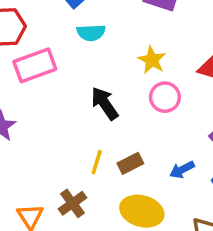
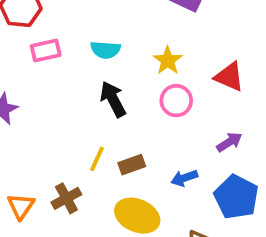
cyan semicircle: (91, 33) -> (105, 50), moved
pink rectangle: (35, 65) -> (46, 51), size x0.7

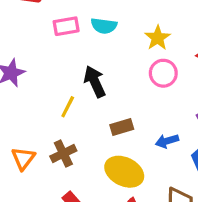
pink rectangle: (46, 51) -> (66, 26), moved
black arrow: (113, 99) -> (95, 82), moved
yellow line: (97, 159) -> (68, 107), moved

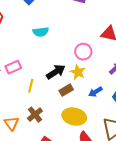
pink rectangle: (66, 26) -> (13, 67), moved
yellow star: (158, 38) -> (78, 72), moved
black arrow: (95, 82) -> (56, 72), moved, turned 96

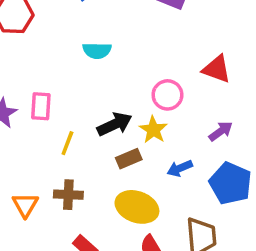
pink rectangle: (13, 67) -> (41, 106), turned -70
brown cross: (35, 115) -> (68, 195), turned 35

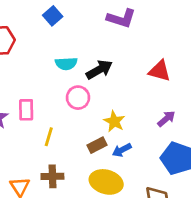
pink circle: (167, 95) -> (78, 98), moved
black arrow: (115, 124) -> (99, 70), moved
blue arrow: (180, 168) -> (122, 150), moved

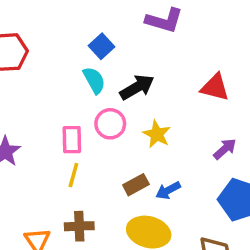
blue square: (53, 16) -> (102, 46), moved
cyan semicircle: (66, 64) -> (94, 80), turned -115
pink rectangle: (26, 110) -> (72, 140), moved
yellow star: (114, 121) -> (157, 134), moved

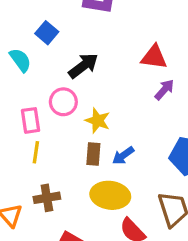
cyan semicircle: (94, 80) -> (20, 60), moved
yellow star: (157, 134) -> (98, 121), moved
purple arrow: (225, 149) -> (164, 90), moved
brown rectangle: (136, 185) -> (93, 154), turned -50

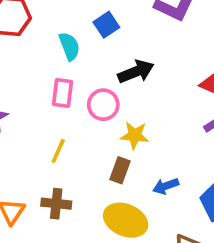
pink rectangle: (31, 120) -> (63, 93), moved
yellow star: (98, 121) -> (135, 135), turned -30
blue arrow: (123, 156) -> (166, 186), moved

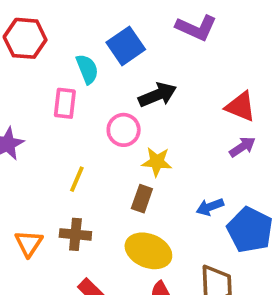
blue square: (106, 25) -> (126, 46), size x1.4
pink rectangle: (63, 93) -> (65, 103), moved
blue arrow: (166, 186) -> (210, 207), moved

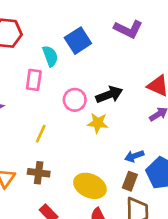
black arrow: (157, 95) -> (109, 95), moved
brown rectangle: (142, 199) -> (130, 181), moved

